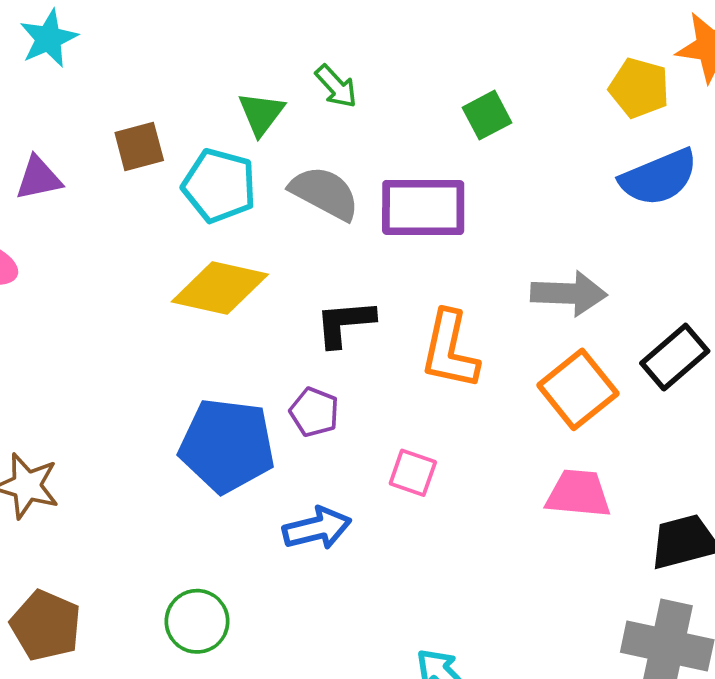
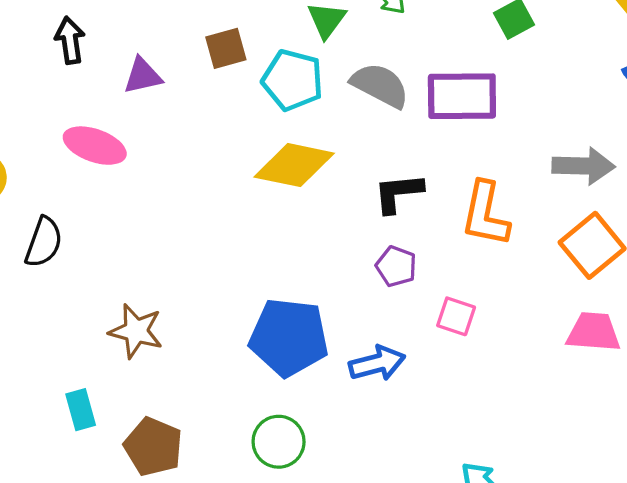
purple pentagon: (314, 412) -> (396, 266), moved
blue pentagon: (227, 445) -> (289, 337), moved

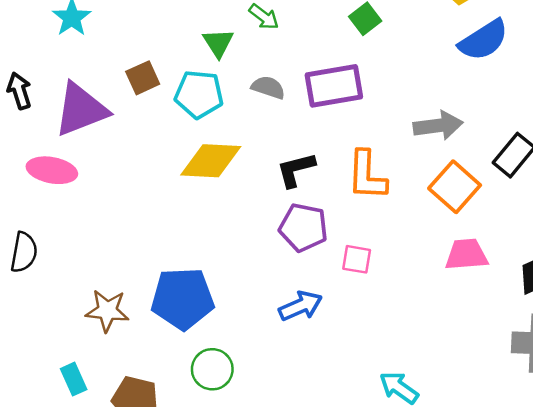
purple triangle: (143, 76) -> (81, 110), size x1.8
gray semicircle: (380, 85) -> (268, 87), size x0.7
purple pentagon: (396, 266) -> (303, 227), size x1.5
blue pentagon: (289, 337) -> (183, 298), moved
green circle: (279, 442) -> (212, 369), moved

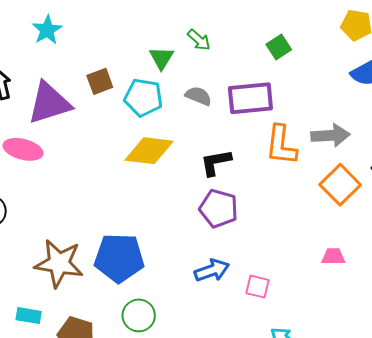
orange L-shape: (367, 175) -> (281, 145), moved
pink trapezoid: (466, 255) -> (333, 257), moved, size x0.7
pink square: (357, 259) -> (257, 287), moved
brown star: (107, 311) -> (59, 263), size x1.4
cyan rectangle: (74, 379) -> (29, 316), turned -60

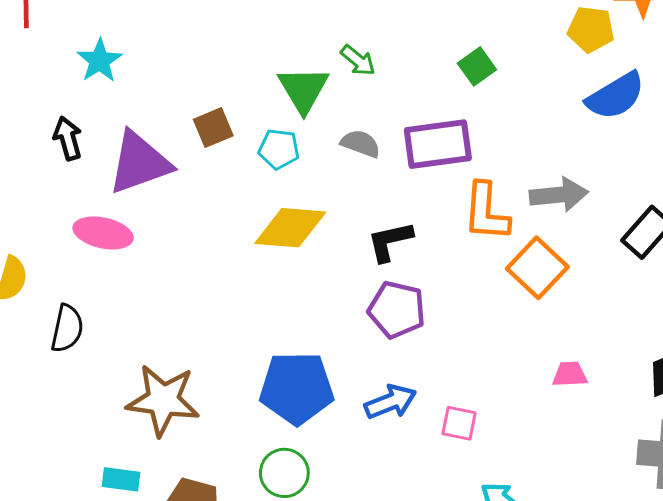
cyan star: (47, 30) -> (100, 61), moved
green triangle: (161, 58) -> (303, 89), size x1.4
cyan pentagon: (143, 98) -> (279, 149), size x0.7
orange square: (340, 185) -> (537, 268), moved
blue pentagon: (119, 258) -> (297, 388), moved

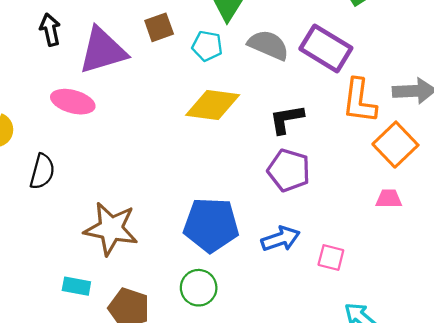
gray semicircle: (361, 144) -> (268, 45), size x1.4
purple rectangle: (438, 144) -> (326, 48), turned 36
pink trapezoid: (570, 374) -> (389, 199), moved

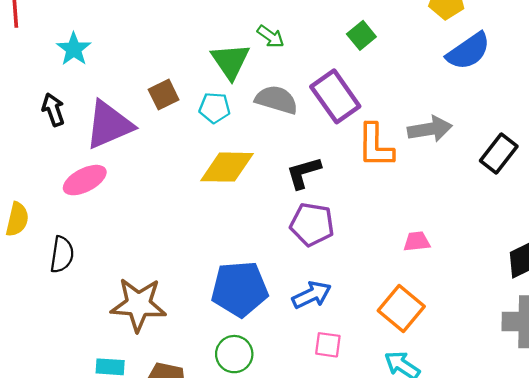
purple rectangle: (326, 48) -> (335, 96), turned 30
pink ellipse: (73, 102) -> (85, 180), turned -36
orange square: (395, 145) -> (401, 309), moved
pink square: (331, 258) -> (328, 345), moved

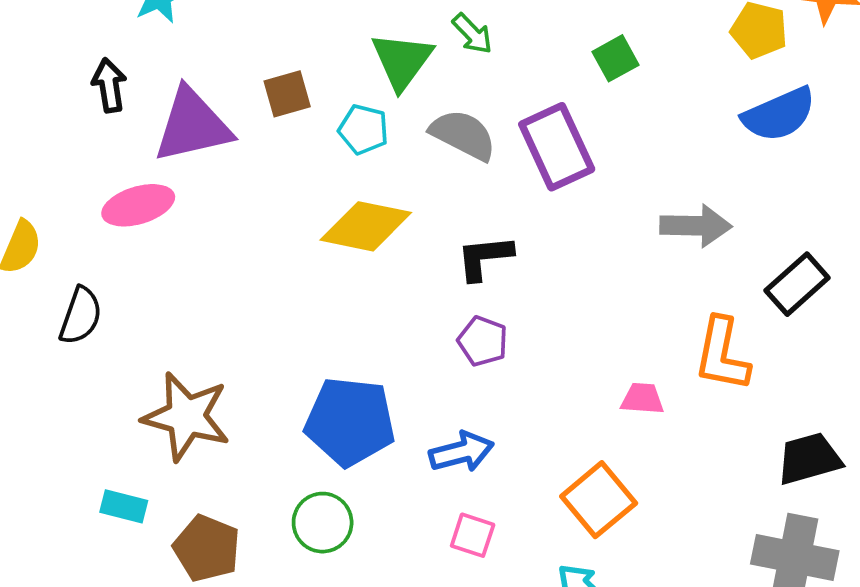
orange L-shape: (375, 146) -> (722, 354), moved
purple pentagon: (312, 224) -> (483, 341), size x0.7

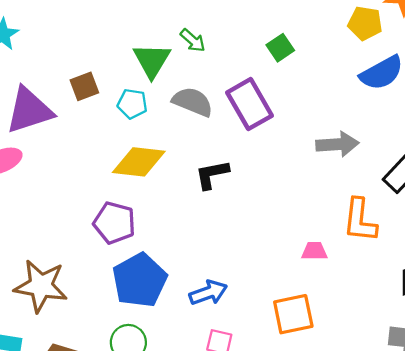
purple pentagon: (483, 341) -> (114, 223), moved, size x1.4
blue pentagon: (350, 422) -> (140, 280), turned -30
orange square: (599, 500) -> (293, 314), turned 33

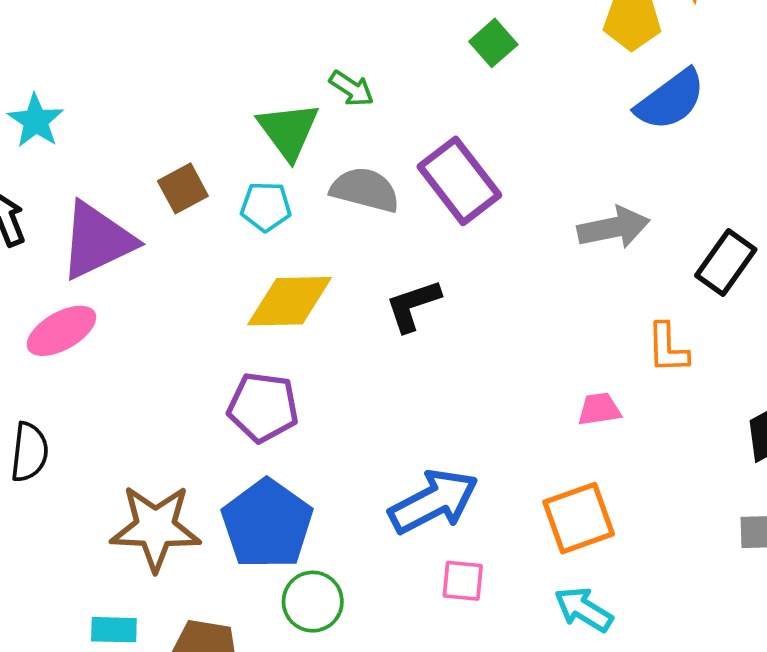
green square: (280, 48) -> (493, 43), moved
orange L-shape: (360, 220) -> (668, 348), size x0.7
blue pentagon: (140, 280) -> (267, 524), moved
blue arrow: (208, 293) -> (433, 501), size x1.4

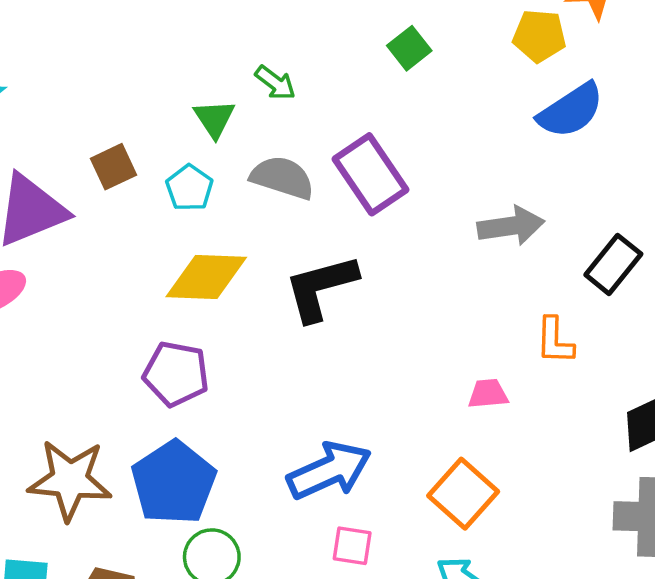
green triangle: (288, 131) -> (214, 119), size x0.7
cyan pentagon: (266, 207) -> (189, 188), turned 30
black L-shape: (413, 306) -> (321, 288), size x1.4
orange square: (579, 518) -> (463, 494), turned -32

